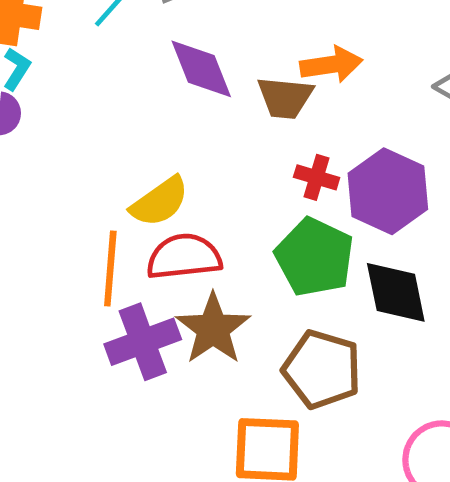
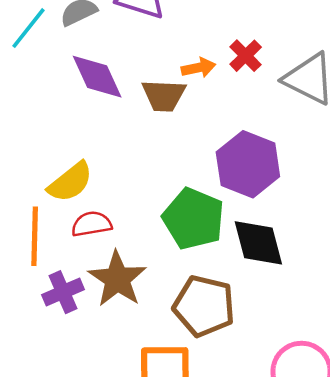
orange arrow: (331, 65) -> (198, 68), size x0.7
red cross: (317, 177) -> (246, 56), moved, turned 32
red semicircle: (184, 257) -> (92, 224), size x0.7
purple cross: (143, 342) -> (63, 292), size x0.7

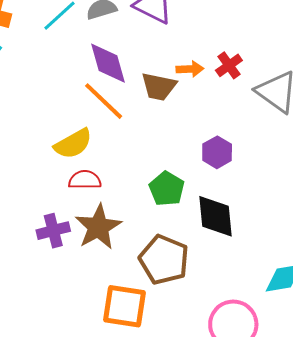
purple hexagon: (248, 164) -> (217, 152), size x0.6
green pentagon: (194, 219) -> (167, 189), size x0.7
orange line: (35, 236) -> (104, 101), moved, turned -57

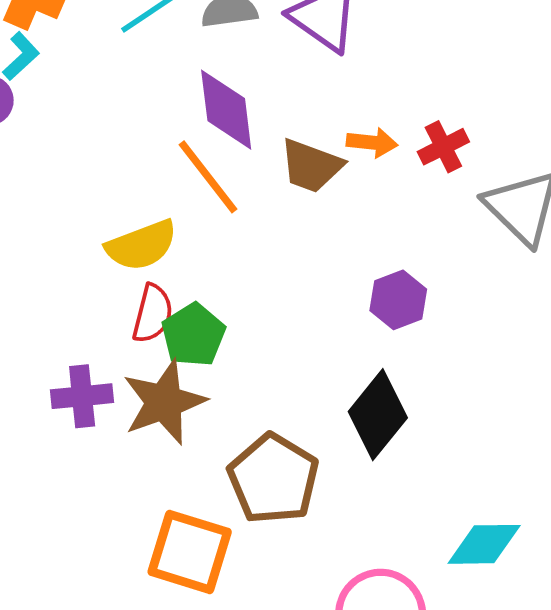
red semicircle: (85, 180) -> (153, 314), turned 96
green pentagon: (167, 189) -> (193, 335), moved
black diamond: (215, 216) -> (378, 415), turned 36

